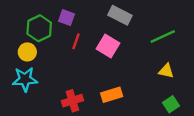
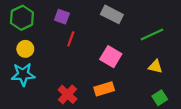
green hexagon: (39, 28) -> (22, 18), moved
pink square: (108, 46) -> (111, 57), moved
red cross: (72, 101) -> (68, 94), turned -30

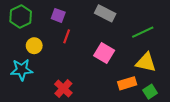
yellow circle: (25, 49) -> (34, 46), moved
yellow triangle: (155, 67) -> (146, 62), size x1.5
orange rectangle: (104, 89) -> (127, 83), moved

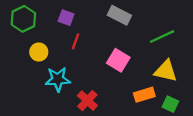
cyan star: (22, 70) -> (58, 79), moved
red cross: (63, 89) -> (87, 101), moved
green square: (150, 92) -> (170, 104), turned -32

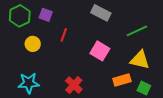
purple square: (66, 18) -> (46, 15), moved
cyan star: (58, 79) -> (29, 83), moved

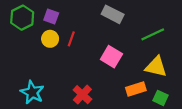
yellow circle: (33, 44) -> (50, 39), moved
cyan star: (29, 83) -> (32, 92), turned 30

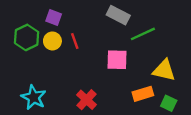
green hexagon: (22, 18) -> (27, 37), moved
green line: (153, 34) -> (143, 34), moved
red line: (71, 39) -> (75, 41), turned -40
pink square: (111, 57) -> (117, 60), turned -30

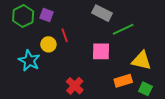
green hexagon: (27, 37) -> (23, 16), moved
yellow circle: (52, 41) -> (48, 44), moved
cyan star: (34, 97) -> (29, 61), moved

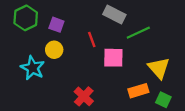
purple square: (46, 15) -> (56, 25), moved
red line: (65, 35) -> (92, 39), moved
yellow triangle: (141, 61) -> (159, 68), turned 35

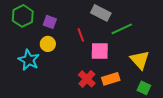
orange rectangle: (138, 91) -> (111, 79), moved
red cross: (84, 96) -> (87, 79), moved

